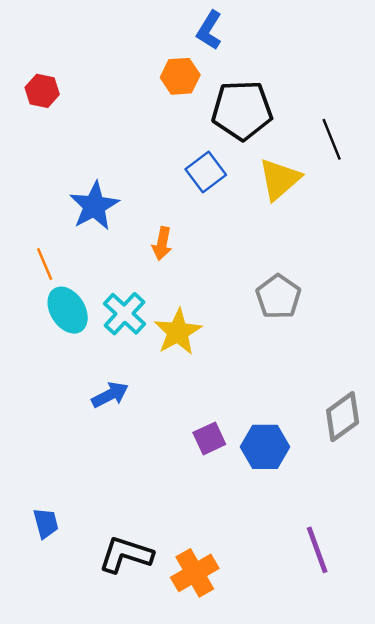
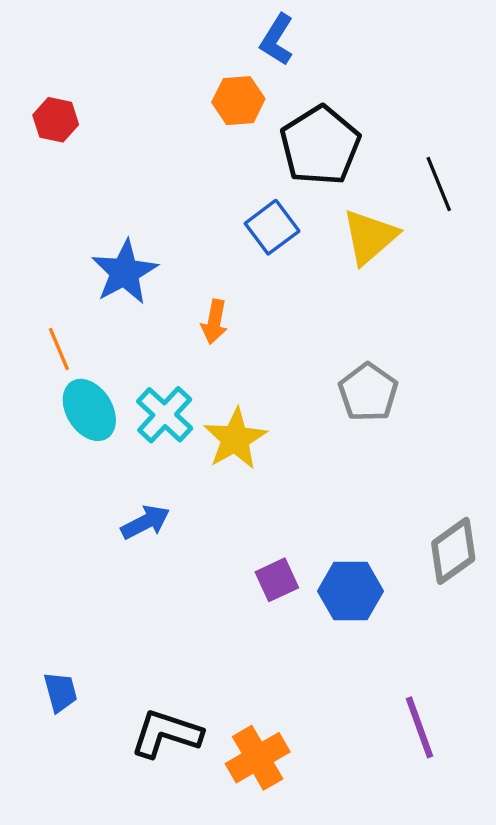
black pentagon: (242, 110) -> (320, 145), turned -30

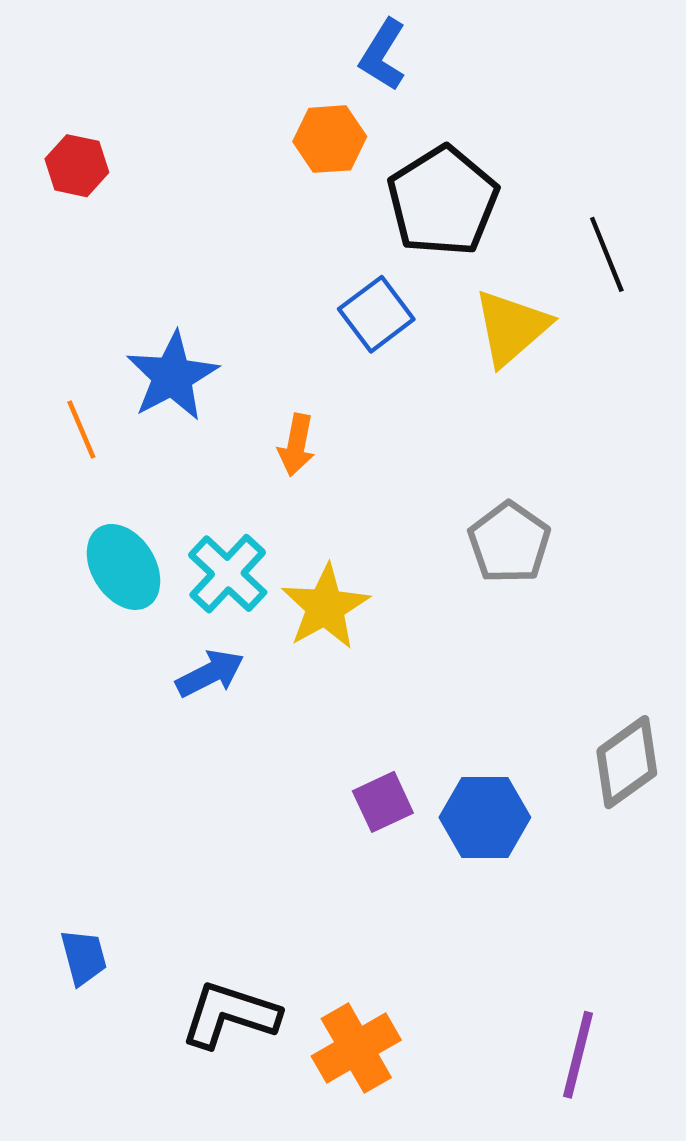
orange line: (59, 349) -> (81, 429), moved
blue arrow: (145, 522) -> (210, 673), moved
purple line: (419, 727) -> (578, 1055), moved, turned 34

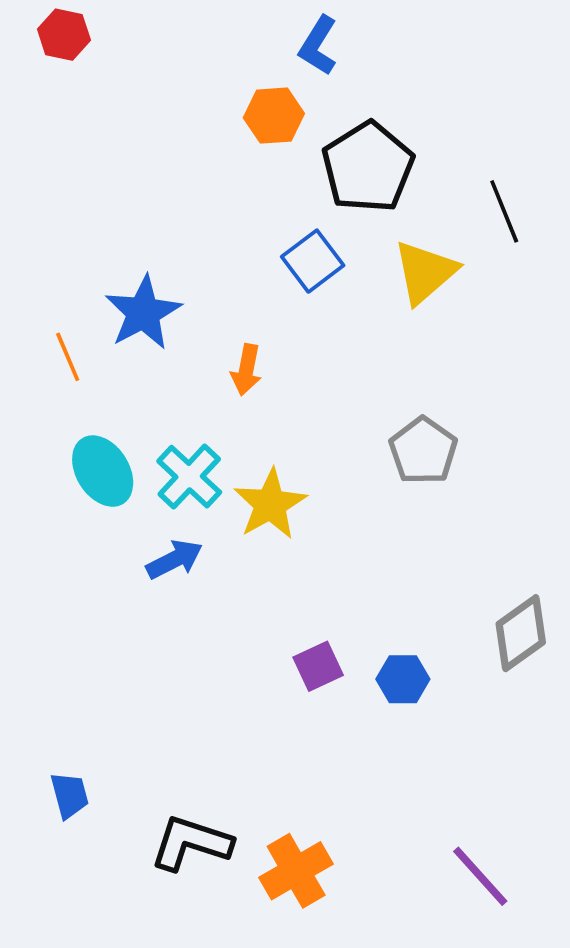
red hexagon: (77, 166) -> (64, 35), moved
blue hexagon: (485, 817) -> (403, 679), size x0.7
purple line: (578, 1055) -> (480, 876), turned -56

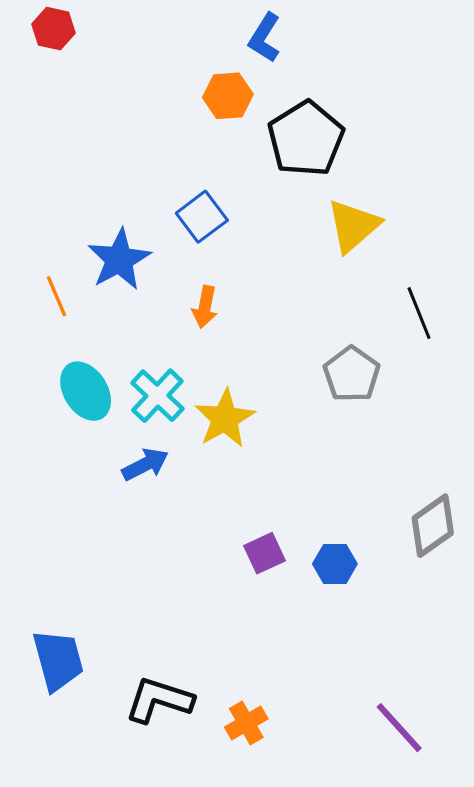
black line: (504, 211) -> (419, 313), moved
blue square: (313, 261) -> (202, 217), moved
blue trapezoid: (70, 795) -> (58, 660), size x1.6
orange cross: (296, 871) -> (246, 723), size x0.7

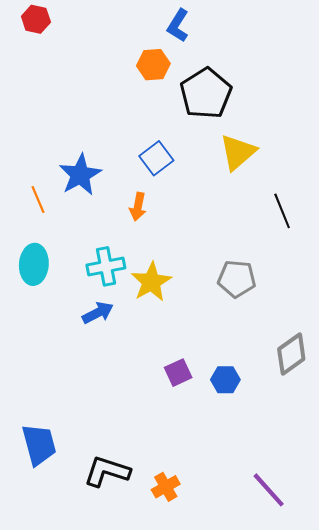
blue square: (202, 217) -> (156, 158), moved
gray pentagon: (352, 374) -> (237, 279), moved, turned -30
cyan ellipse: (86, 391) -> (34, 264), moved, turned 36
cyan cross: (157, 396) -> (106, 266), turned 36

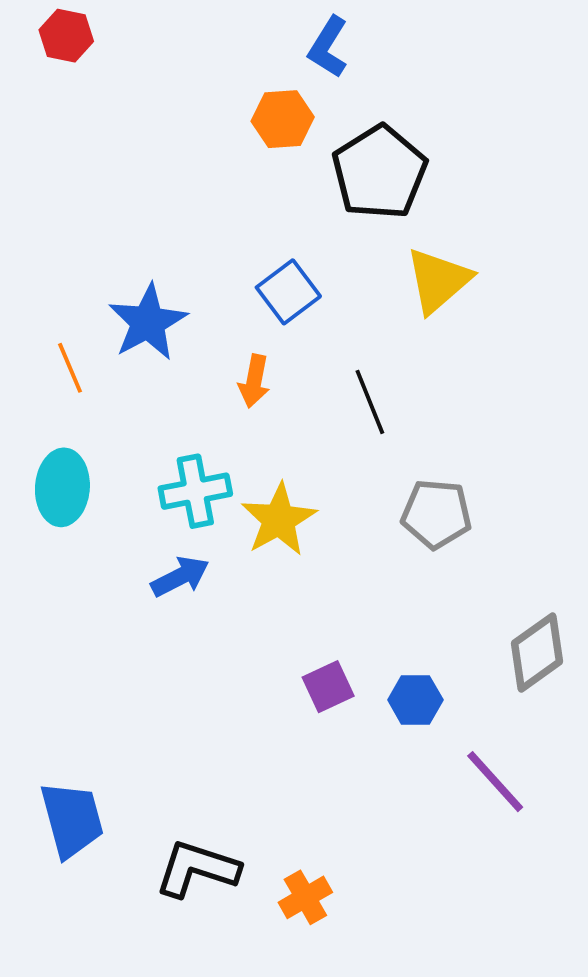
black line: (282, 211) -> (370, 402), moved
purple line: (269, 490) -> (495, 782), moved

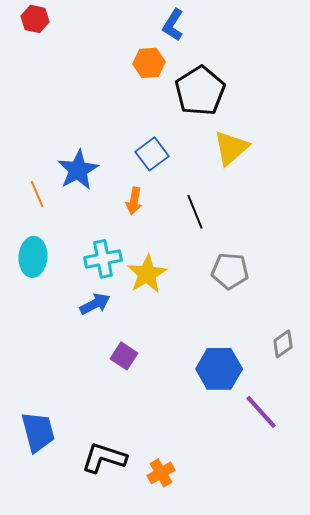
gray diamond: (537, 652) -> (283, 344), size x0.7
purple square: (328, 687) -> (124, 356), moved, turned -32
blue hexagon: (415, 700) -> (219, 369), size x1.6

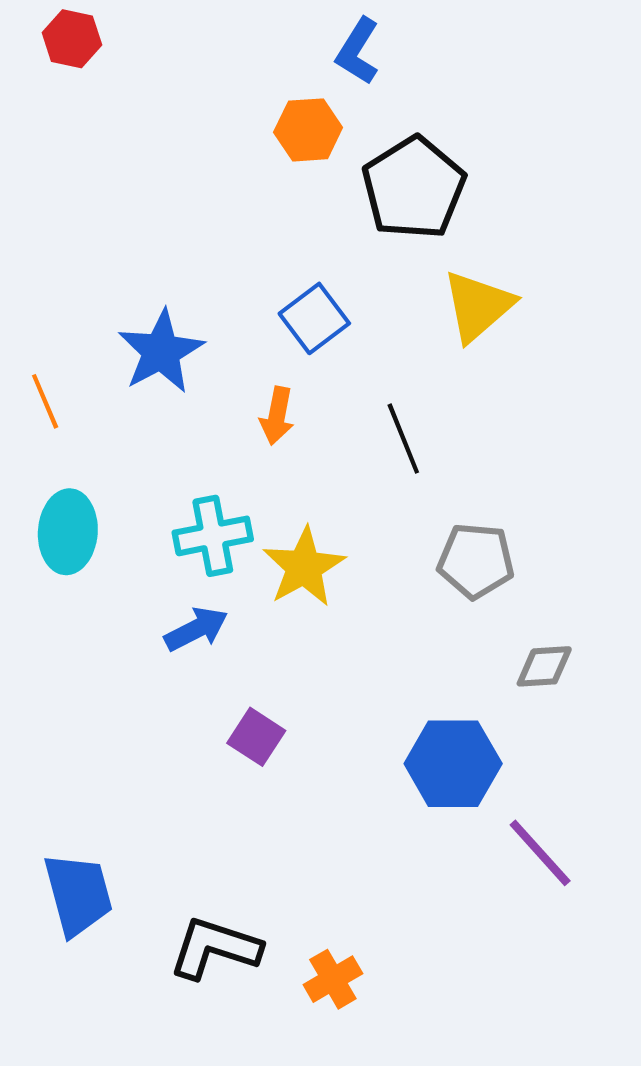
orange line: (37, 194) -> (45, 401), moved
gray diamond: (283, 344) -> (544, 666), moved, turned 32

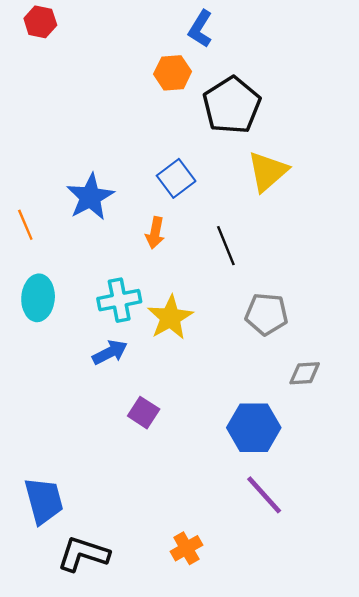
purple line: (540, 853) -> (264, 495), moved
black L-shape: (215, 948) -> (83, 554), moved

